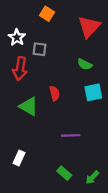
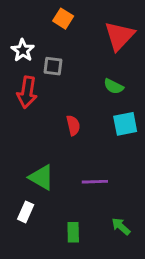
green triangle: (29, 106) -> (41, 177), moved
green rectangle: (64, 173) -> (73, 232), moved, turned 48
green arrow: (92, 177) -> (121, 226), moved, turned 88

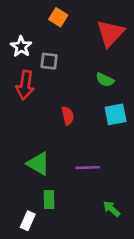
white rectangle: (26, 212) -> (28, 221), moved
green rectangle: (73, 232) -> (49, 200), moved

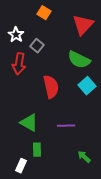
gray square: (49, 61) -> (37, 46), turned 32
green semicircle: (105, 80) -> (79, 60), size x1.6
cyan square: (116, 114) -> (87, 86), turned -30
red semicircle: (68, 116) -> (51, 87), size x1.6

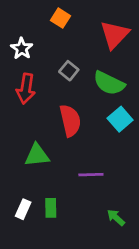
gray square: (37, 46) -> (69, 71), moved
green triangle: (29, 123) -> (37, 155), moved, turned -36
white rectangle: (21, 166) -> (23, 209), moved

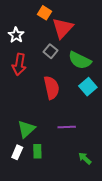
red triangle: (115, 35) -> (63, 28), moved
green triangle: (37, 155) -> (26, 129), moved, turned -36

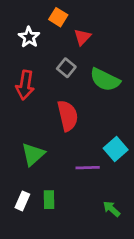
red triangle: (63, 28) -> (82, 37), size x0.6
white star: (16, 35) -> (29, 37), moved
cyan square: (88, 87) -> (116, 149), moved
green triangle: (26, 129) -> (33, 154), moved

